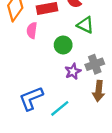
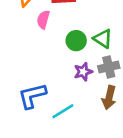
green triangle: (85, 25) -> (103, 39), moved

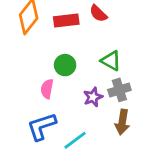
pink semicircle: (43, 20) -> (47, 89), moved
green circle: (76, 41) -> (65, 65), moved

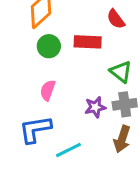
red rectangle: (66, 21) -> (88, 42), moved
green circle: (65, 65) -> (49, 46), moved

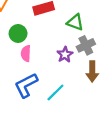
green circle: (49, 46) -> (18, 33), moved

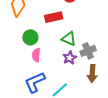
green triangle: (75, 22) -> (69, 39), moved

